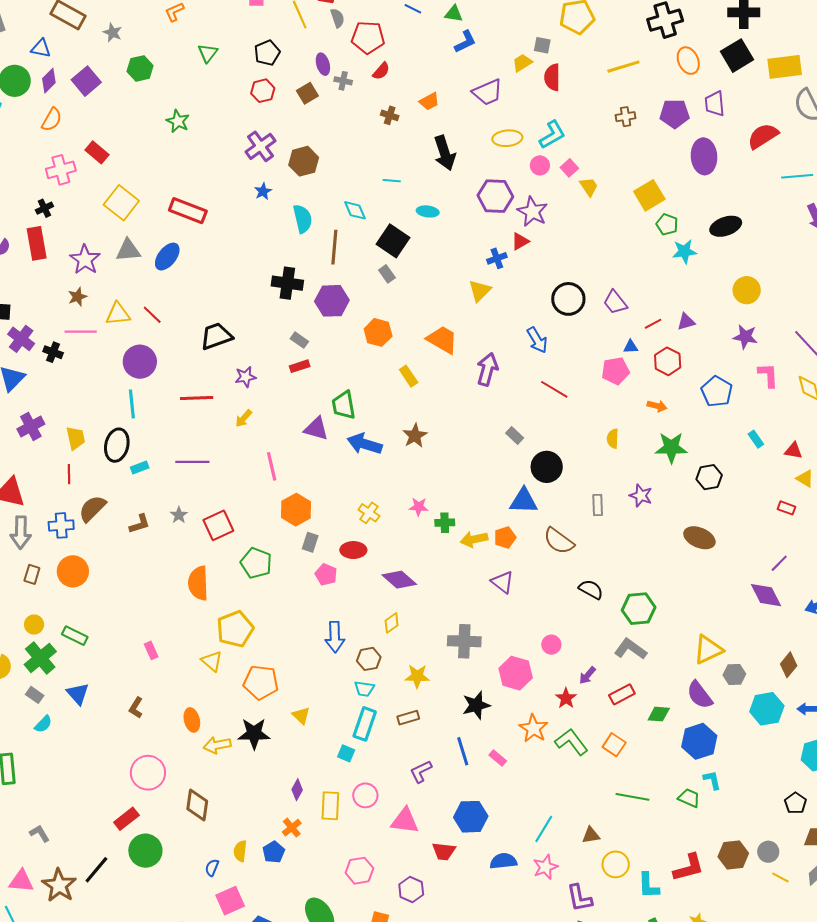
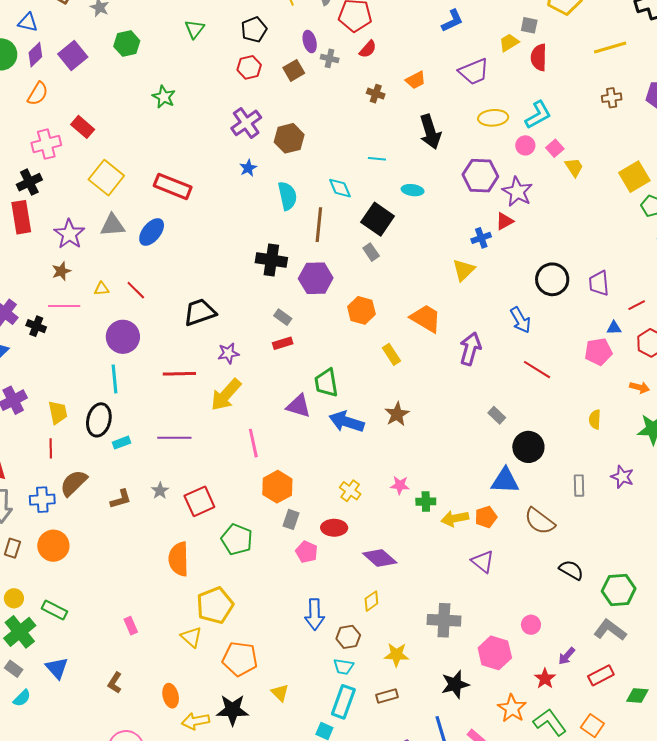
black cross: (44, 208) -> (29, 182), size x1.4
purple trapezoid: (615, 302) -> (599, 283), turned 32
yellow triangle: (118, 314) -> (102, 289), size x0.6
yellow arrow: (244, 418) -> (226, 395), size x1.8

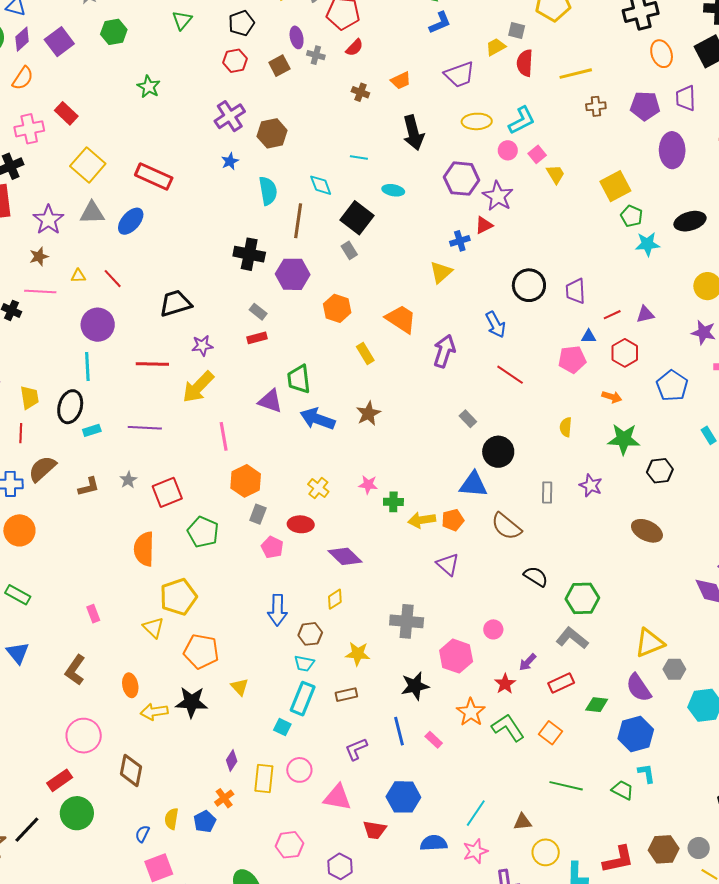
yellow line: (610, 48) -> (576, 74), moved
brown L-shape: (115, 683) -> (75, 670), size x1.4

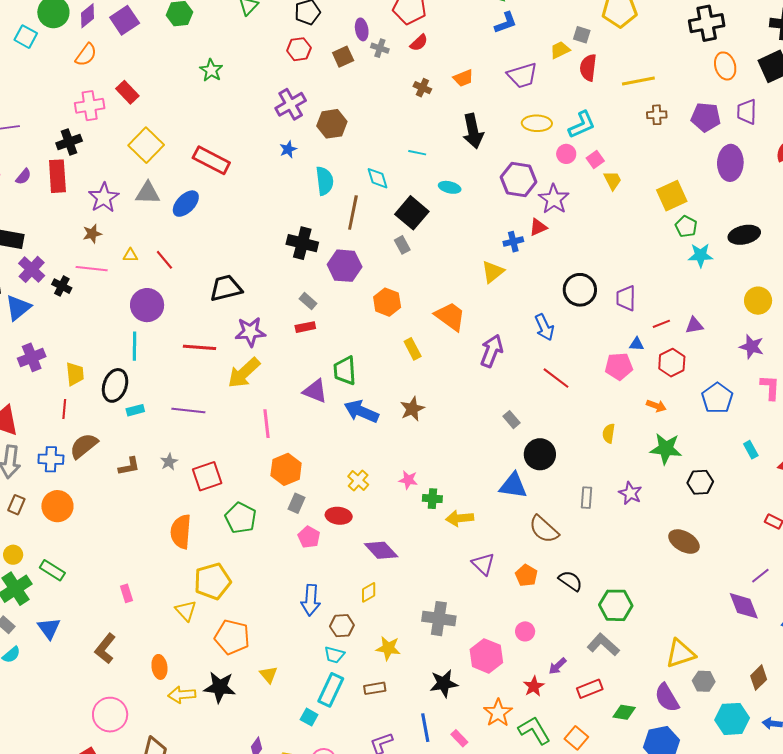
purple star: (202, 346) -> (250, 332), size x1.4
orange pentagon: (453, 520) -> (526, 575), moved, turned -30

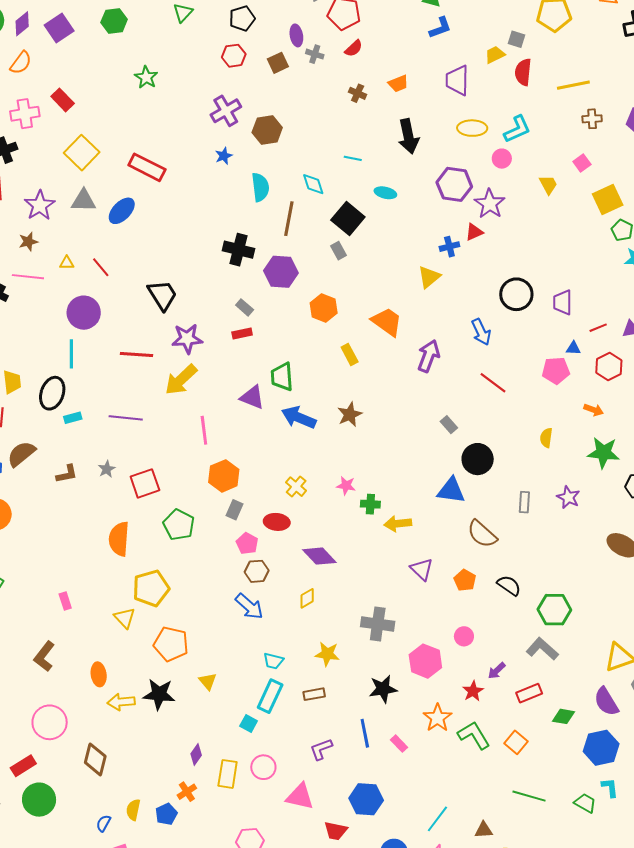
purple trapezoid: (522, 75) -> (457, 80), turned 108
pink square: (595, 160) -> (582, 163), moved
black trapezoid: (226, 288) -> (162, 295), turned 72
blue arrow: (311, 600) -> (249, 606), turned -52
brown hexagon: (342, 626) -> (257, 571), moved

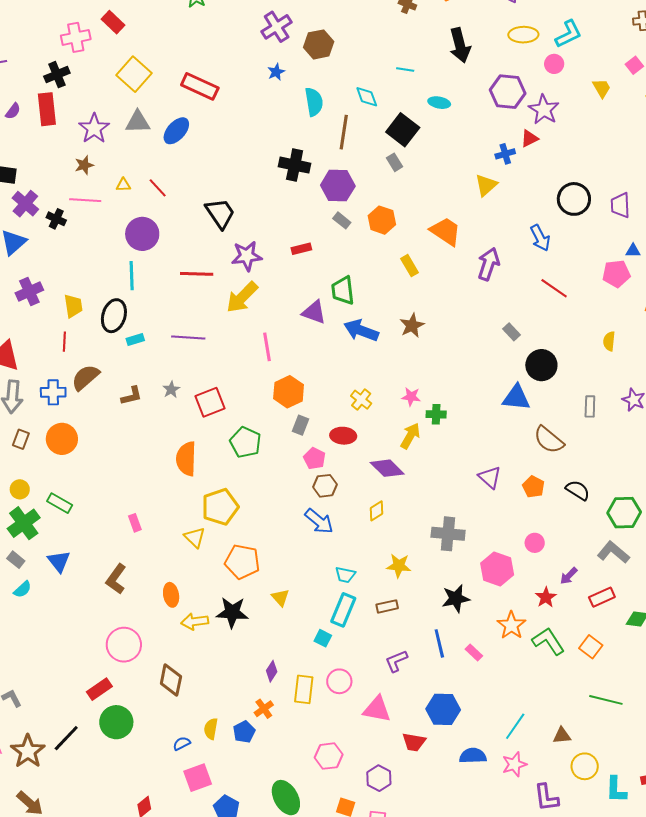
gray rectangle: (245, 307) -> (342, 220), moved
yellow arrow: (398, 524) -> (410, 436), moved, turned 128
blue semicircle: (103, 823) -> (182, 743), turned 36

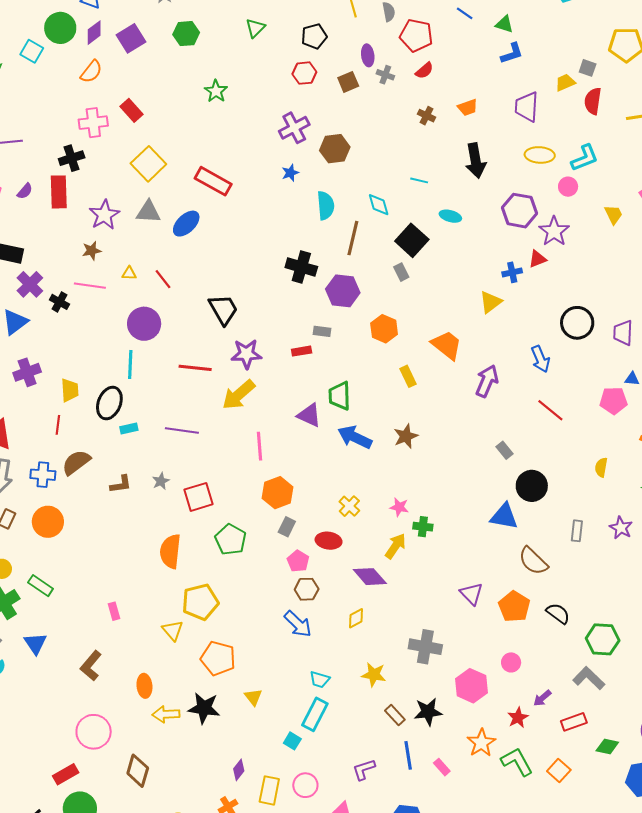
gray rectangle: (342, 220) -> (322, 331), moved, turned -36
orange pentagon: (533, 487) -> (514, 607), size x1.4
brown rectangle: (387, 606) -> (395, 715), moved, turned 55

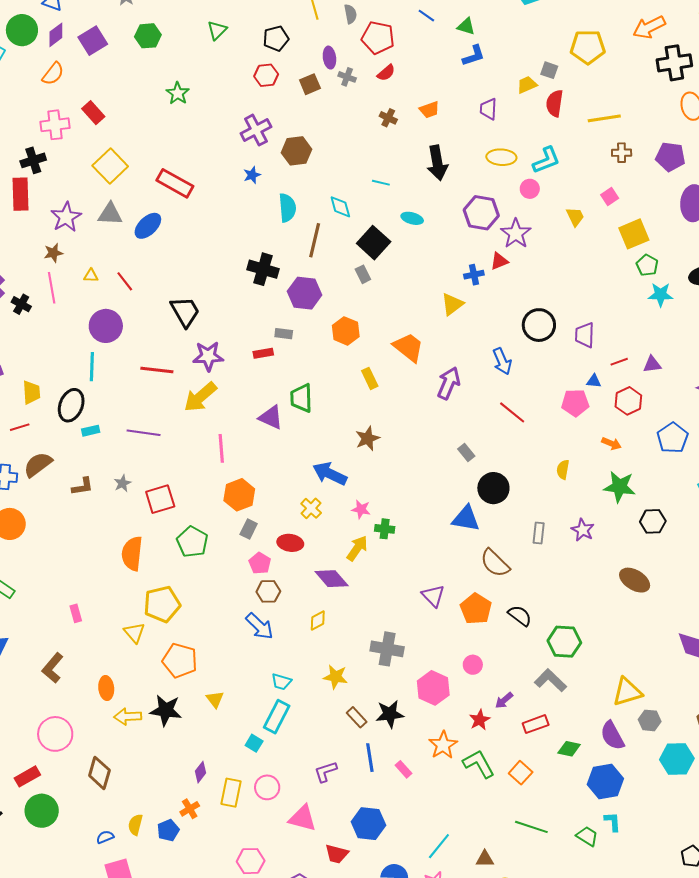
purple trapezoid: (527, 107) -> (488, 109), size x0.7
pink line: (90, 286) -> (52, 288), turned 72
red line: (58, 425) -> (20, 427), turned 66
blue arrow: (355, 437) -> (330, 474), moved

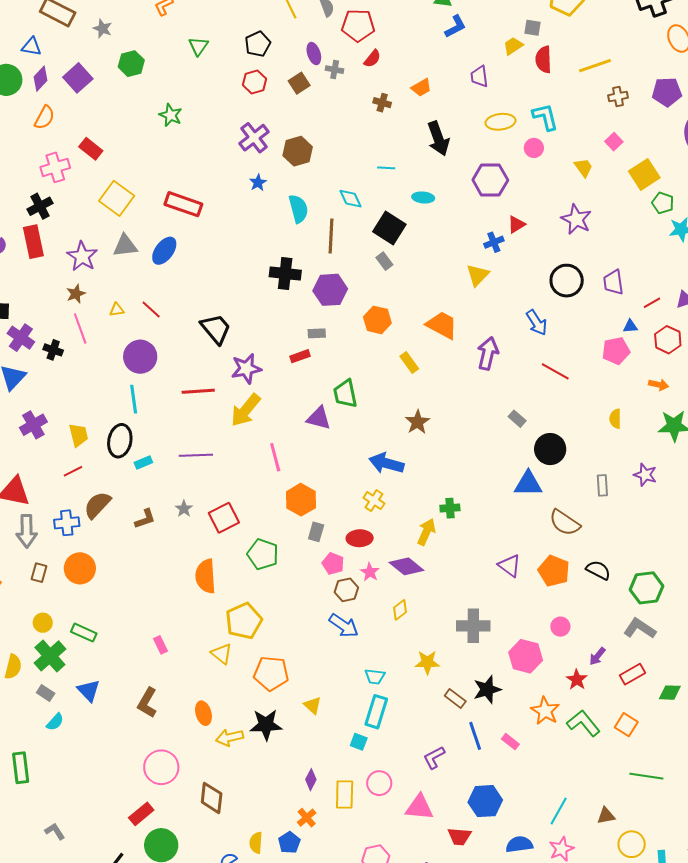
cyan L-shape: (546, 160) -> (545, 117), turned -72
purple star: (516, 234) -> (576, 219), moved
pink star: (361, 509) -> (370, 572), moved, turned 30

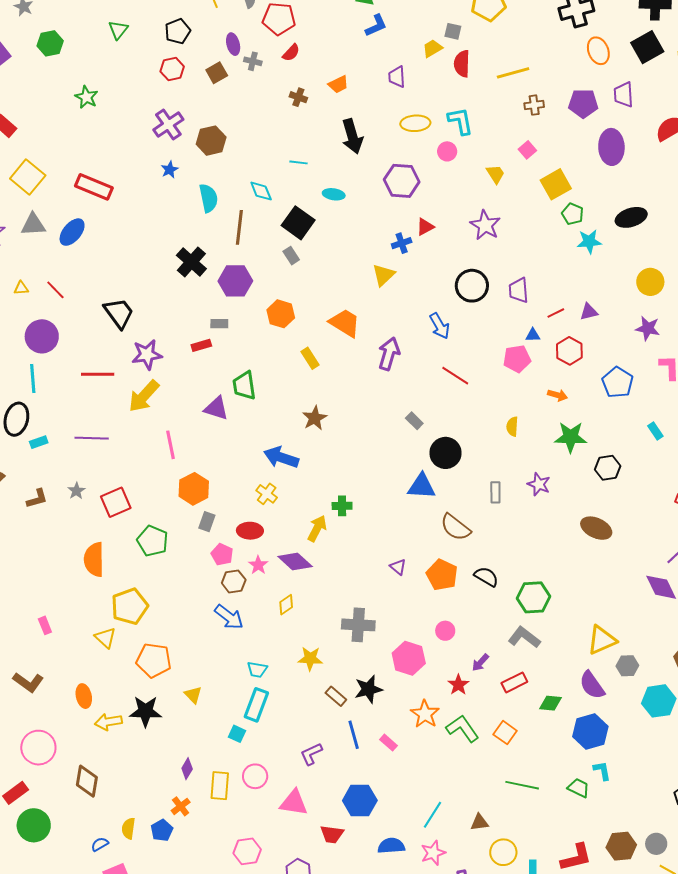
black cross: (285, 273) -> (191, 262), turned 32
purple triangle: (510, 566) -> (398, 567), size x0.7
brown L-shape: (147, 703) -> (28, 682), turned -88

